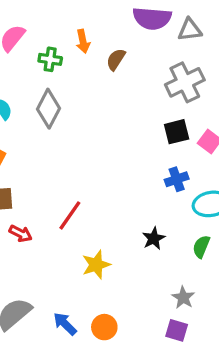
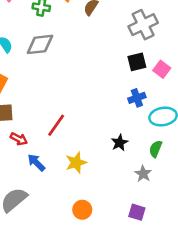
gray diamond: (48, 109) -> (40, 44), turned 56
gray star: (183, 298) -> (143, 174), moved
blue arrow: (65, 324) -> (36, 163), moved

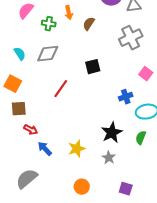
black square: (137, 62) -> (93, 67), moved
red line: (56, 125) -> (61, 89), moved
black star: (120, 143) -> (112, 133), size x1.5
gray star: (143, 174) -> (109, 158), moved

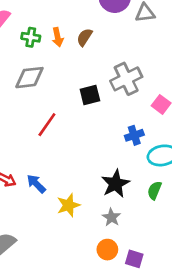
orange arrow: (69, 13) -> (58, 37), moved
gray cross: (131, 38) -> (126, 79), moved
blue arrow: (45, 149) -> (36, 184), moved
orange circle: (82, 187) -> (107, 250), moved

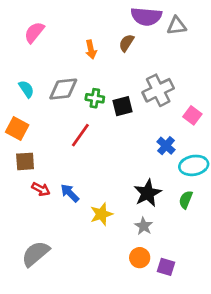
green cross: (31, 37) -> (95, 98), moved
brown semicircle: (85, 37) -> (126, 43), moved
blue cross: (134, 135) -> (166, 146), turned -30

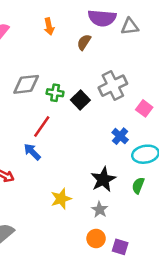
orange arrow: (91, 49) -> (49, 27), moved
black square: (123, 106) -> (80, 100), turned -30
blue arrow: (70, 193) -> (32, 152), moved

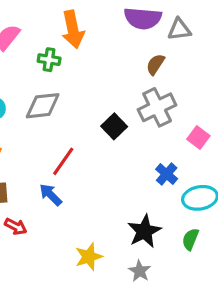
orange arrow: (49, 27) -> (73, 29), size x1.6
brown semicircle: (84, 42) -> (155, 64), moved
green cross: (55, 93) -> (49, 60), moved

